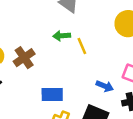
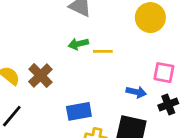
yellow line: (82, 46) -> (103, 51), turned -56

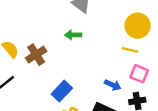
yellow line: (103, 51) -> (130, 50), moved
blue rectangle: (79, 111) -> (62, 91), turned -48

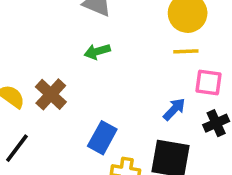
blue arrow: (113, 85) -> (174, 109), turned -56

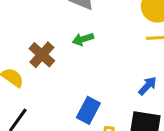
brown cross: (51, 94) -> (42, 55), moved

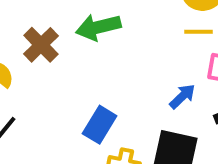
green arrow: (83, 39) -> (98, 27), size x1.5

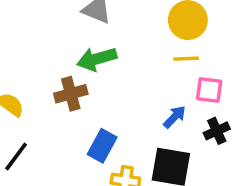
brown cross: (41, 45) -> (71, 94), moved, turned 32

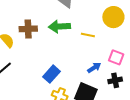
yellow line: (186, 59) -> (88, 35), moved
brown cross: (71, 94) -> (28, 29), moved

